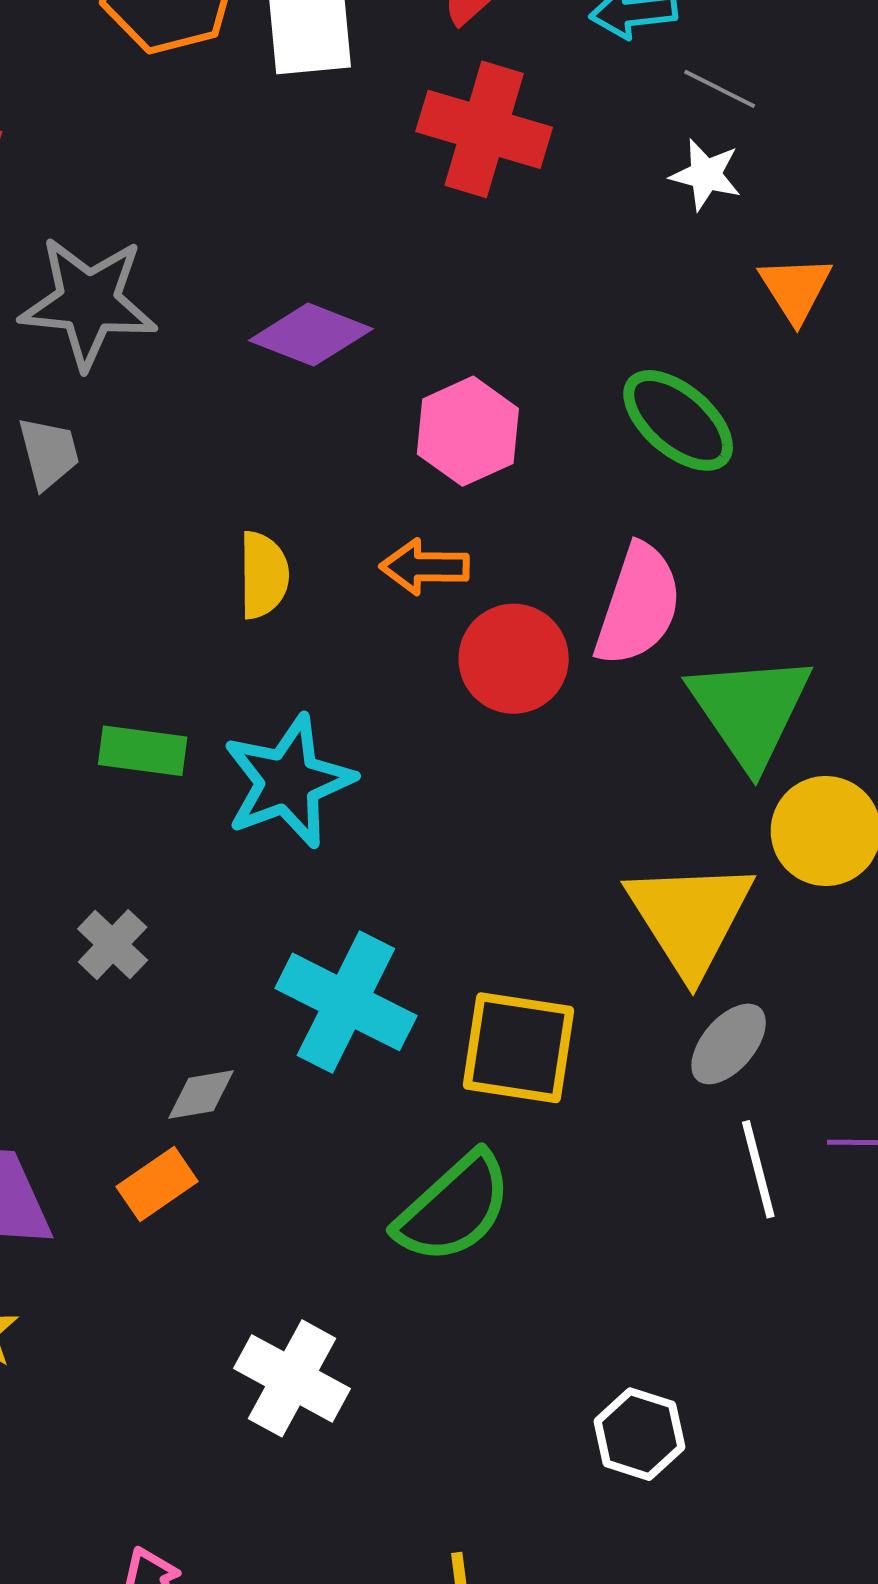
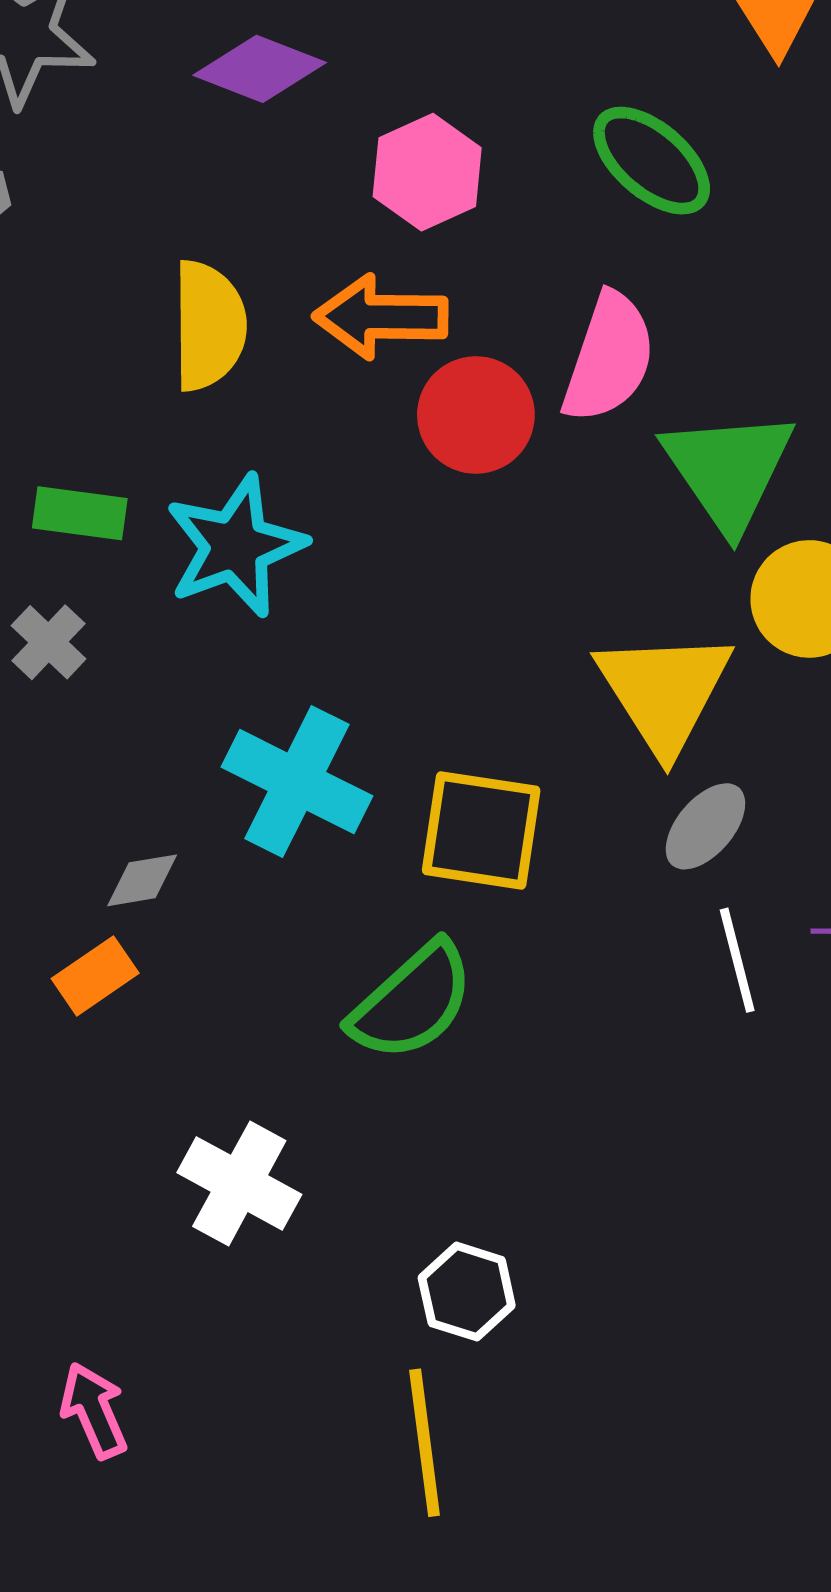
orange arrow: (425, 567) -> (381, 317), size x1.4
yellow semicircle: (263, 575) -> (209, 326), size x1.4
gray cross: (113, 945) -> (49, 642), moved
white hexagon: (639, 1434) -> (467, 1292), moved

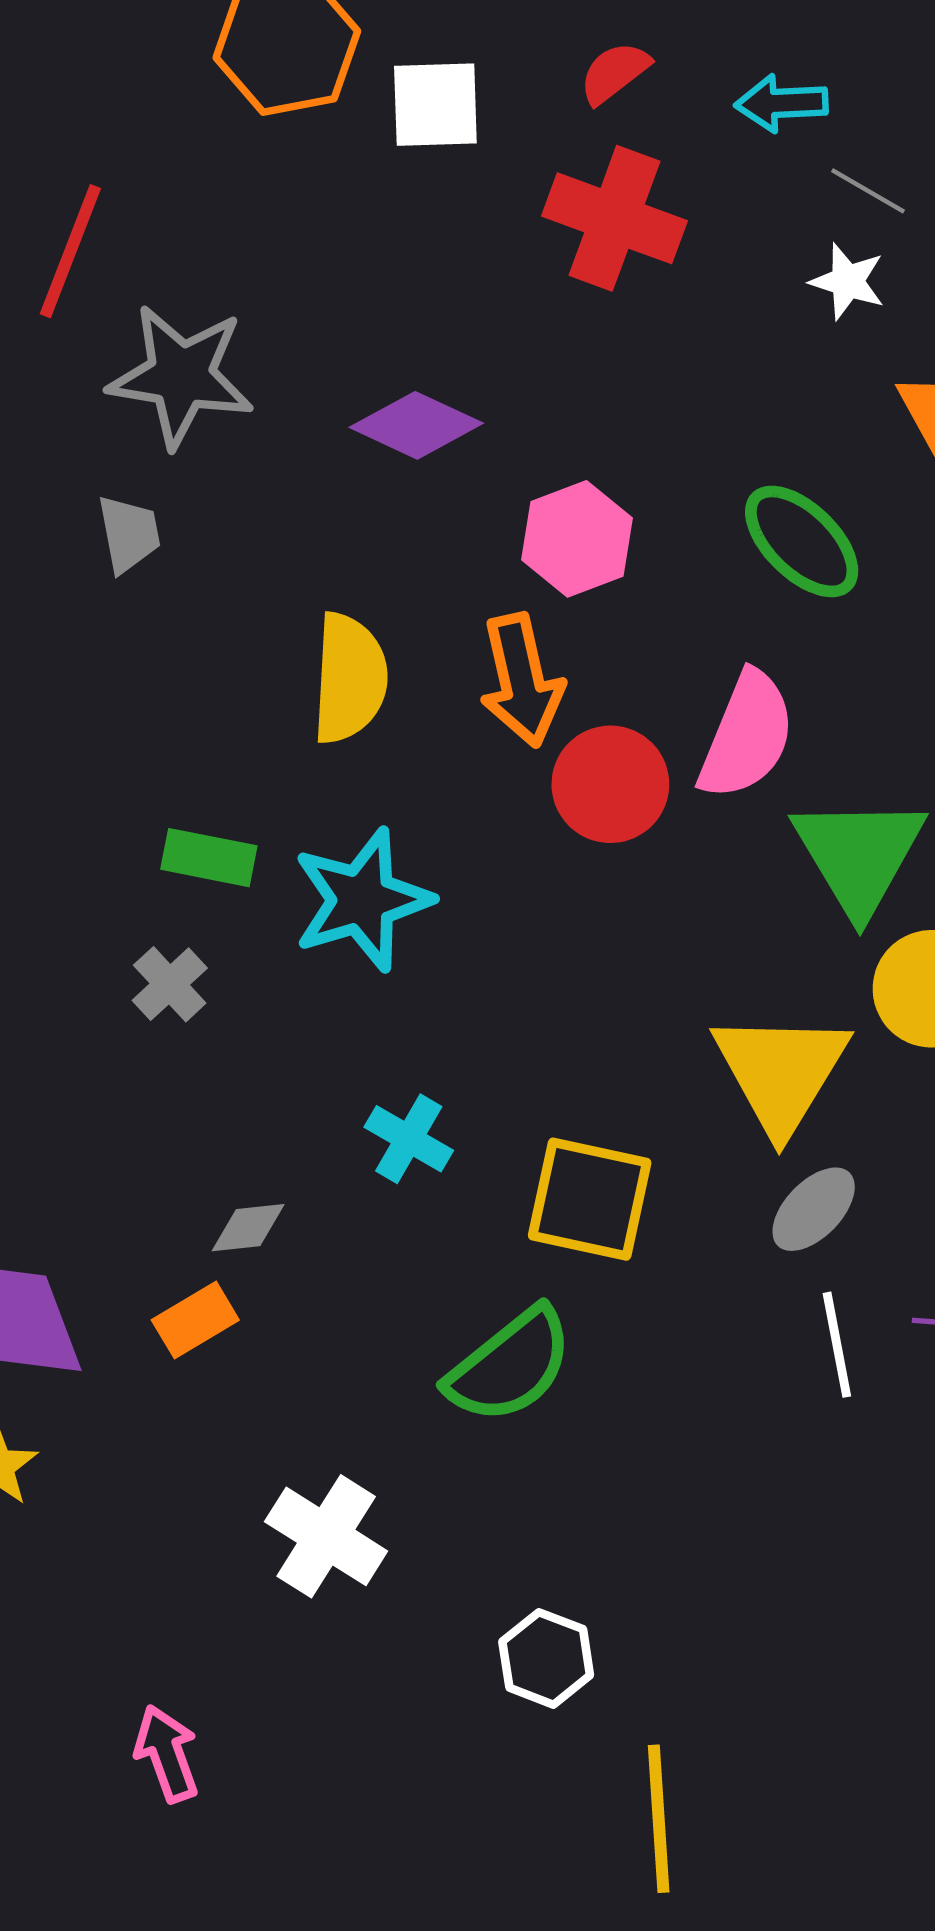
orange arrow: (381, 317) -> (522, 680), turned -107
cyan cross: (297, 782) -> (409, 1139), size x0.6
yellow line: (425, 1443) -> (659, 1819), moved

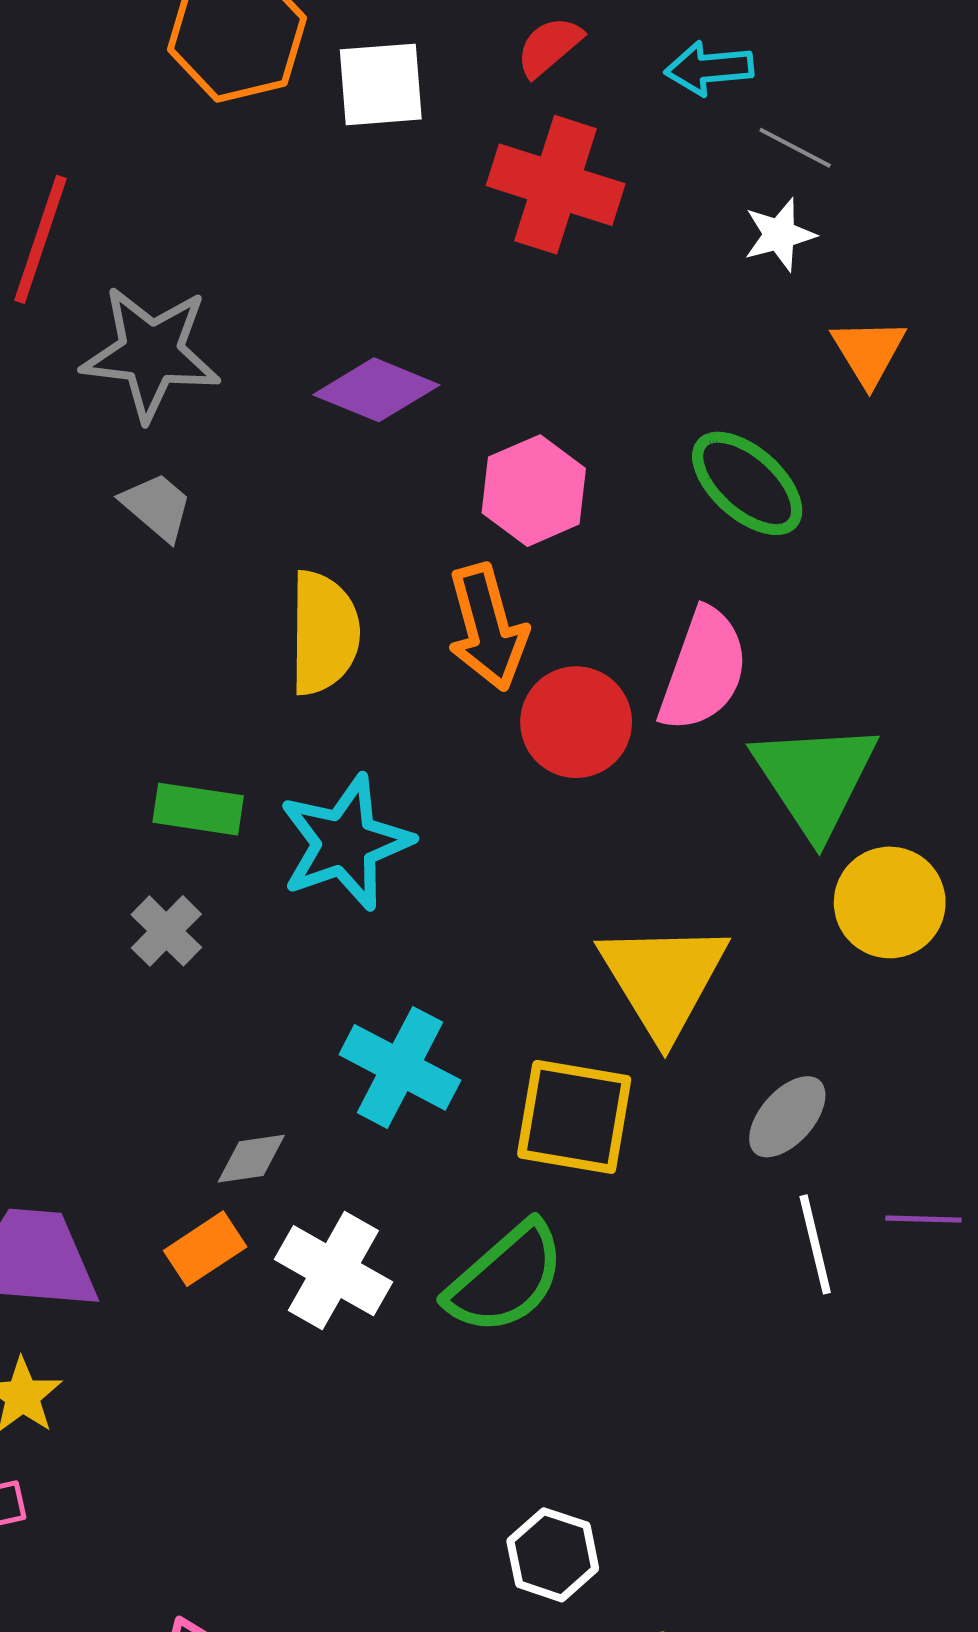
white star: (847, 281) -> (779, 235), turned -30
gray trapezoid: (129, 534) -> (157, 506), moved, turned -36
yellow triangle: (781, 1072) -> (663, 979), moved
cyan cross: (409, 1139) -> (400, 1067), size x1.4
white cross: (326, 1536) -> (333, 1271), moved

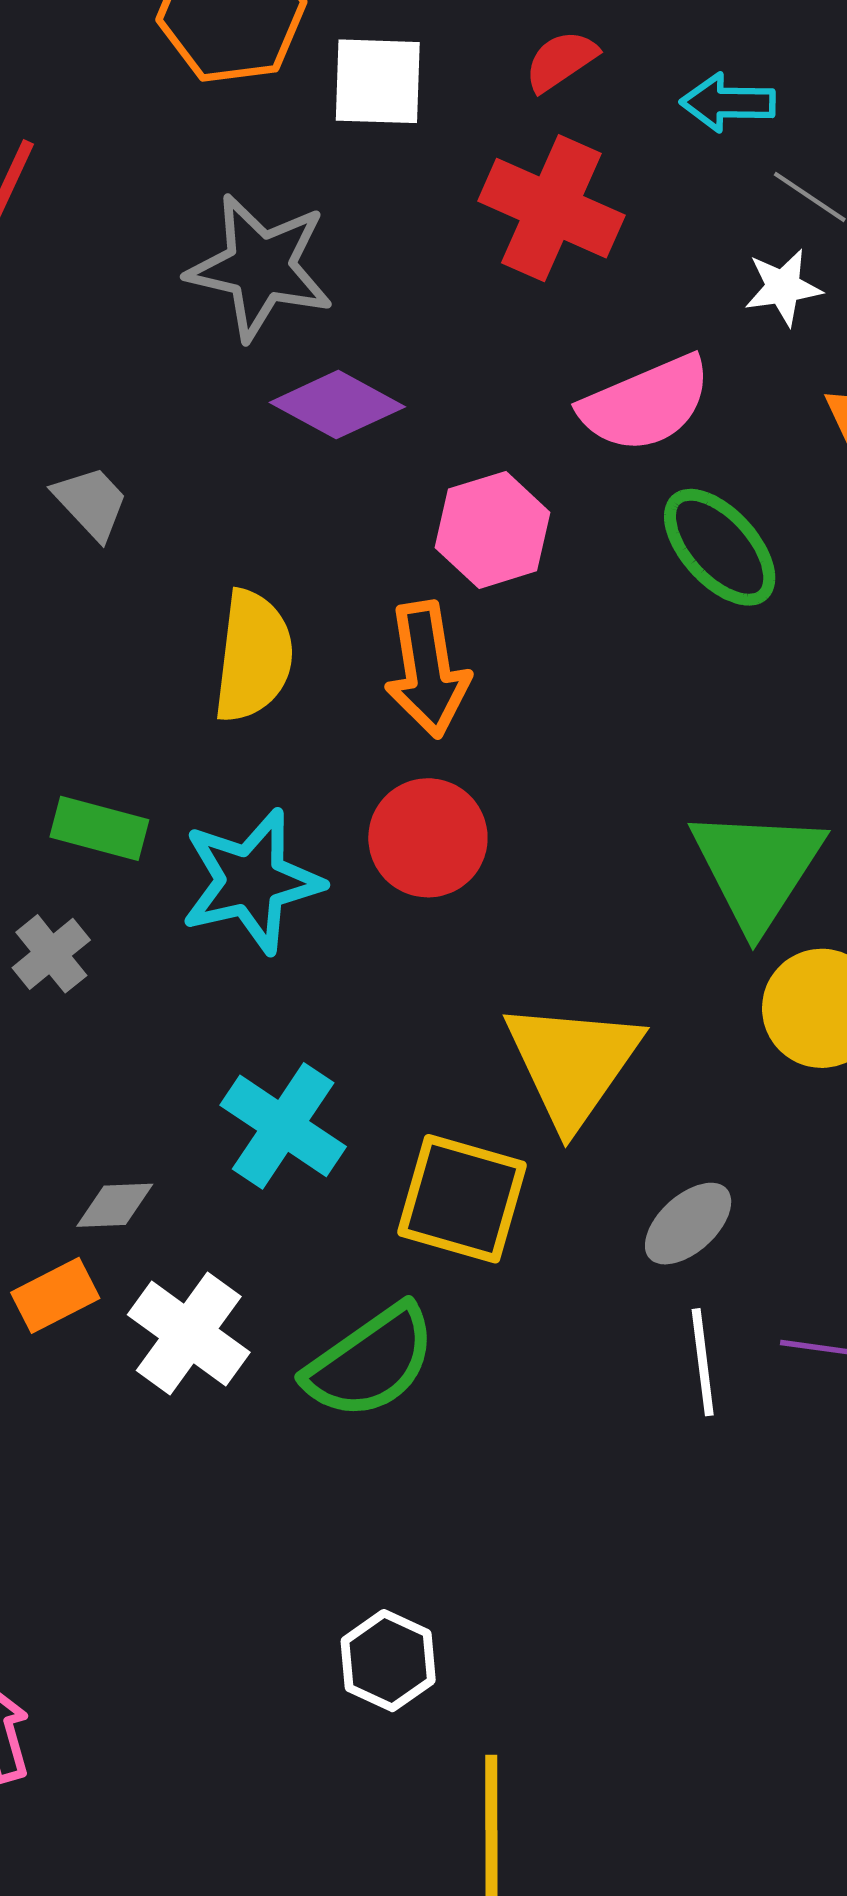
gray star: (151, 353) -> (260, 267), moved
pink semicircle: (703, 670) -> (646, 404), moved, turned 41
red circle: (576, 722) -> (428, 838), moved

